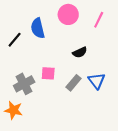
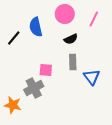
black semicircle: (80, 52) -> (71, 39), moved
gray rectangle: (73, 83) -> (73, 62), moved, turned -42
gray cross: (24, 84) -> (34, 88), moved

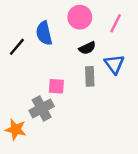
blue triangle: (92, 77) -> (114, 64), moved

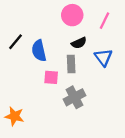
blue semicircle: (44, 33) -> (39, 51), moved
gray rectangle: (90, 76) -> (71, 64), moved
gray cross: (42, 108) -> (74, 97), moved

